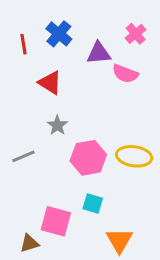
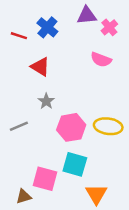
red line: (23, 44) -> (19, 36), turned -63
purple triangle: (99, 53) -> (87, 15), moved
cyan square: (93, 204) -> (75, 164), size x1.5

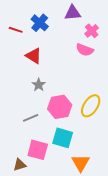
pink cross: (109, 27) -> (92, 31), moved
gray line: (19, 126) -> (31, 118), moved
yellow ellipse: (108, 126) -> (91, 106), turned -65

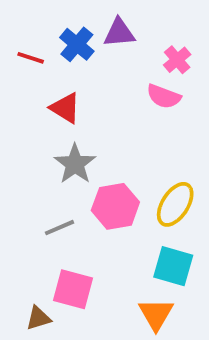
purple triangle: (73, 13) -> (119, 33), moved
gray star: (39, 85) -> (75, 164), size x1.5
cyan square: (63, 138) -> (173, 266), moved

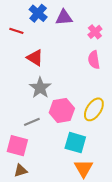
blue cross: (77, 44) -> (38, 13), moved
pink semicircle: (164, 96) -> (94, 60), moved, turned 60
cyan square: (173, 266) -> (75, 143), moved
pink square: (73, 289) -> (17, 146), moved

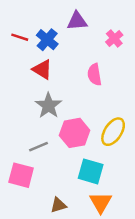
blue cross: (38, 13) -> (47, 40), moved
pink semicircle: (94, 60) -> (94, 74), moved
brown triangle: (20, 170) -> (58, 205), moved

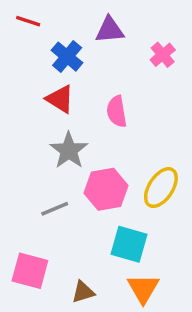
red line: (20, 37) -> (28, 21), moved
pink semicircle: (94, 74) -> (117, 111), moved
pink square: (21, 175) -> (30, 271), moved

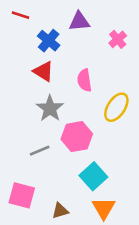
yellow ellipse: (161, 188) -> (116, 107), moved
cyan square: (129, 244) -> (93, 176), turned 32

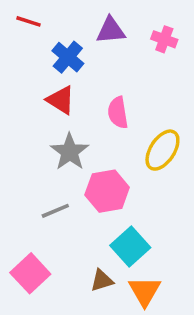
pink cross: (118, 39) -> (164, 39), moved, turned -30
pink square: (22, 195) -> (30, 273), turned 32
brown triangle: (60, 211) -> (102, 280), moved

